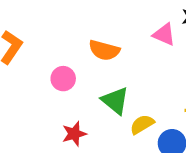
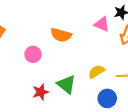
green triangle: (115, 101) -> (66, 84), moved
yellow semicircle: (142, 124) -> (96, 72), moved

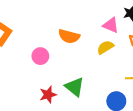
yellow semicircle: (96, 72) -> (105, 47), moved

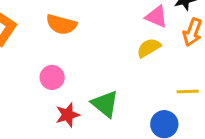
orange semicircle: (69, 36) -> (61, 24), moved
pink circle: (40, 56) -> (52, 77), moved

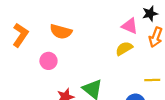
pink circle: (52, 77) -> (48, 61), moved

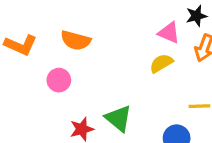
orange L-shape: (20, 35) -> (21, 45), turned 80

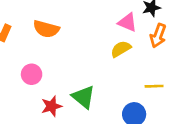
pink circle: (59, 80) -> (32, 74), moved

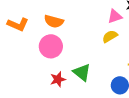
pink triangle: (127, 22) -> (115, 16), turned -42
pink circle: (32, 74) -> (51, 46), moved, size x1.5

